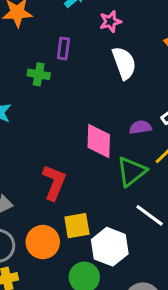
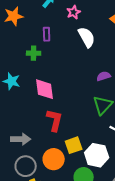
pink diamond: (99, 141) -> (45, 89), moved

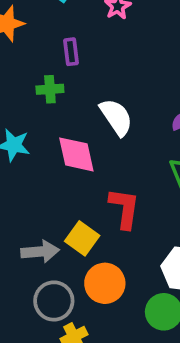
white semicircle: (87, 37) -> (116, 117), moved
red L-shape: (55, 120) -> (124, 208), moved
yellow square: (74, 145) -> (82, 238), moved, turned -30

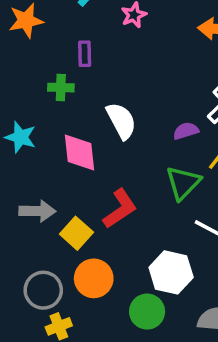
red L-shape: (124, 208) -> (120, 209), turned 42
gray arrow: (40, 252) -> (37, 211), moved

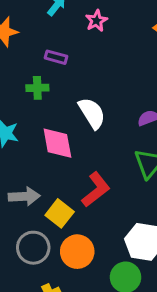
purple rectangle: (85, 54) -> (56, 57), turned -70
gray circle: (43, 290) -> (33, 248), moved

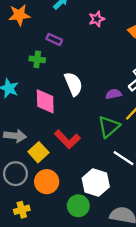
pink star: (96, 21) -> (97, 19), moved
red L-shape: (96, 190) -> (67, 139), turned 75

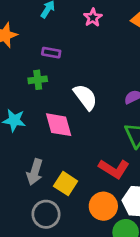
gray arrow: (15, 136) -> (35, 172), turned 115
red L-shape: (67, 139) -> (114, 169), moved
orange circle: (47, 182) -> (103, 206), moved

